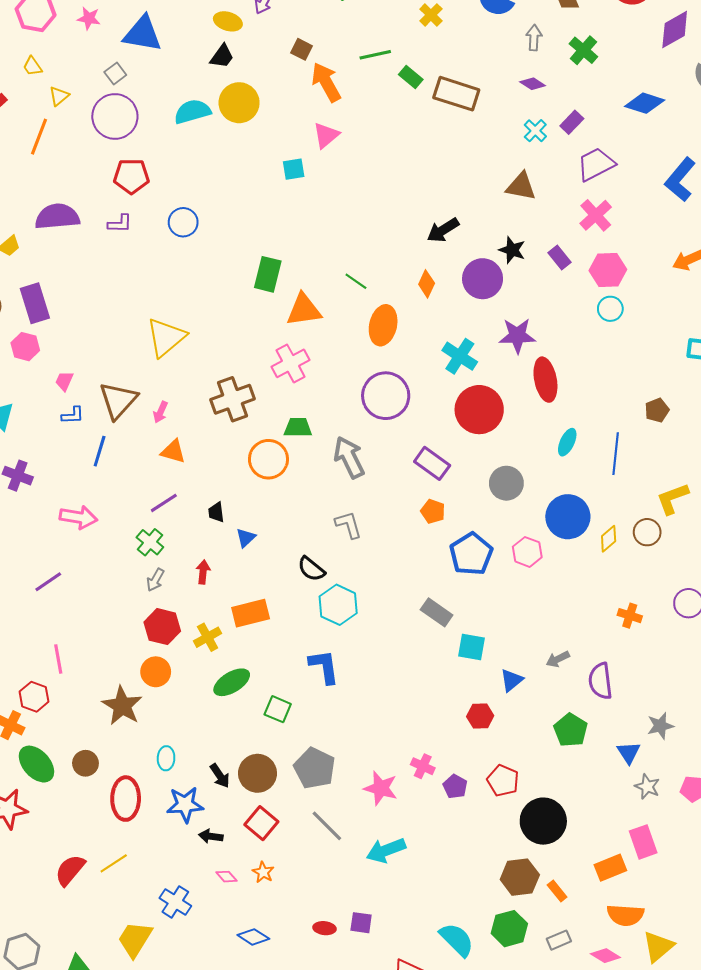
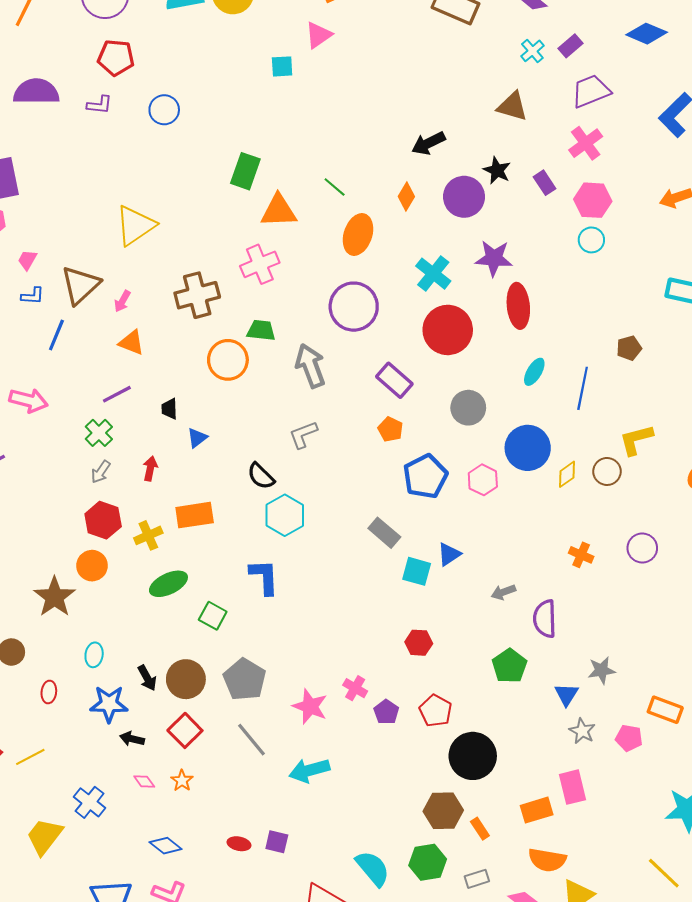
gray L-shape: (349, 525) -> (303, 435), turned -100
blue triangle: (512, 680) -> (449, 554), moved
red ellipse: (126, 799) -> (49, 692), size x0.5

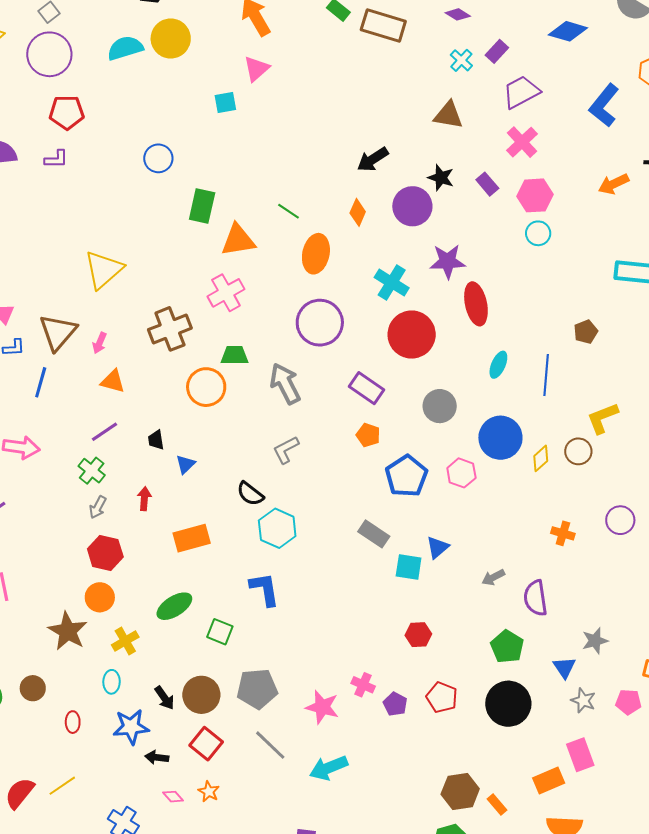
blue circle: (164, 110) -> (158, 158), moved
yellow cross: (148, 535) -> (125, 641), moved
gray pentagon: (245, 679) -> (257, 689), turned -30
black circle: (473, 756) -> (508, 704), moved

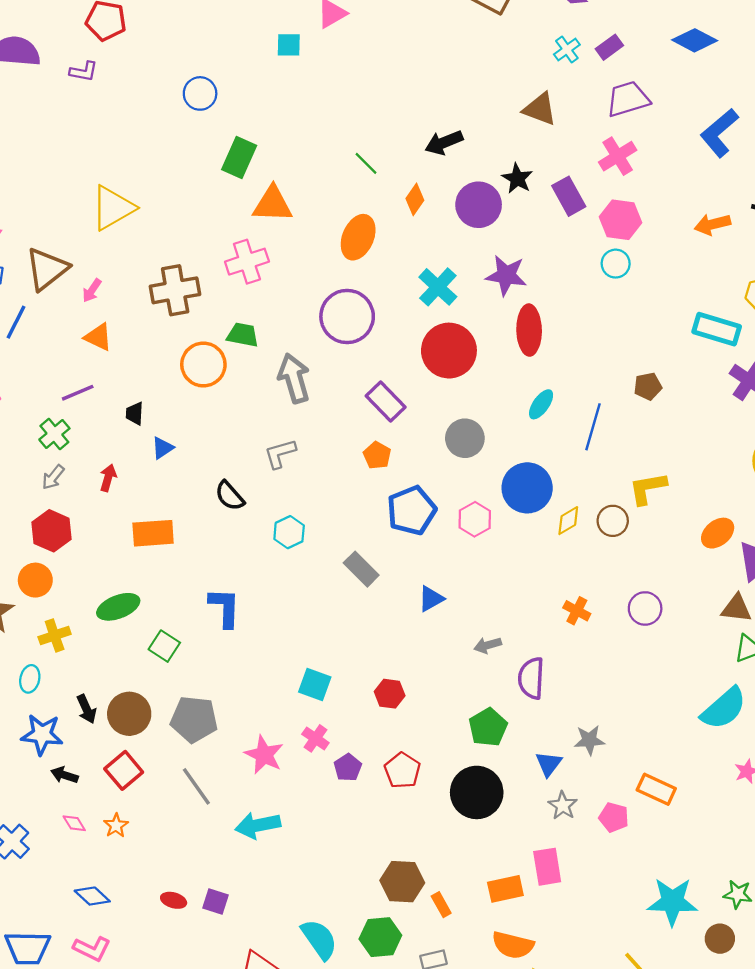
purple rectangle: (487, 184) -> (569, 196), size x1.4
green line: (289, 211) -> (366, 163), moved
cyan hexagon: (277, 528) -> (289, 532), moved, size x0.7
cyan square: (409, 567) -> (315, 684), moved

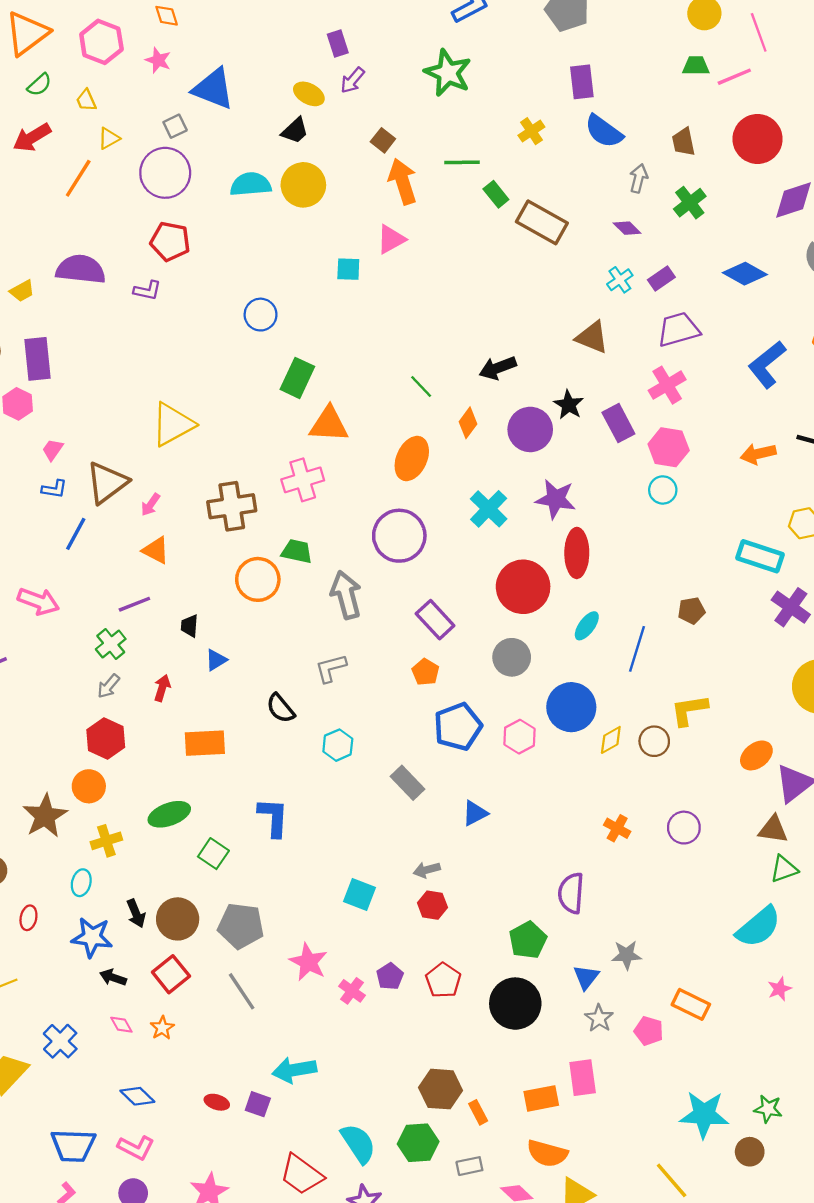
red circle: (449, 351) -> (523, 587), moved
gray arrow: (488, 645) -> (427, 870), moved
pink cross: (315, 738) -> (352, 991), moved
cyan arrow: (258, 825) -> (294, 1070), moved

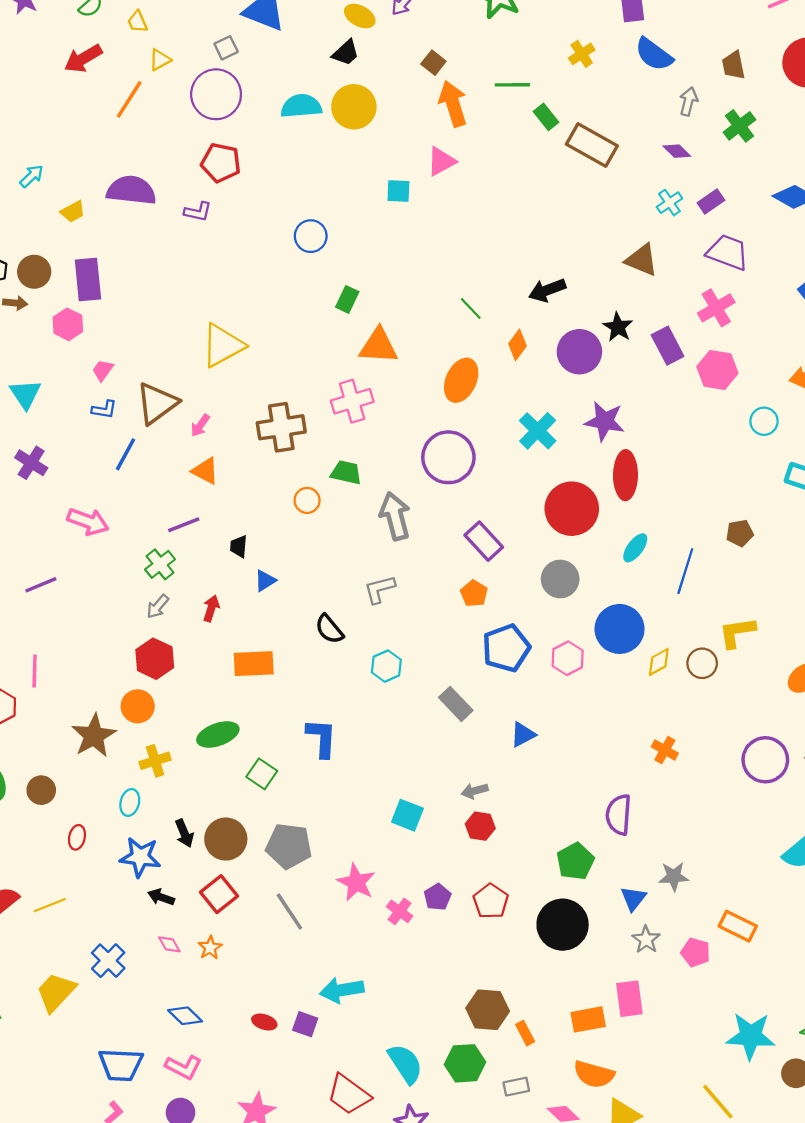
purple trapezoid: (678, 329) -> (728, 252), turned 36
green rectangle: (297, 378) -> (347, 299), size x0.7
cyan circle: (663, 490) -> (764, 421), moved
orange circle: (258, 579) -> (307, 500), size x0.6
purple circle: (684, 828) -> (765, 760), moved, size x1.4

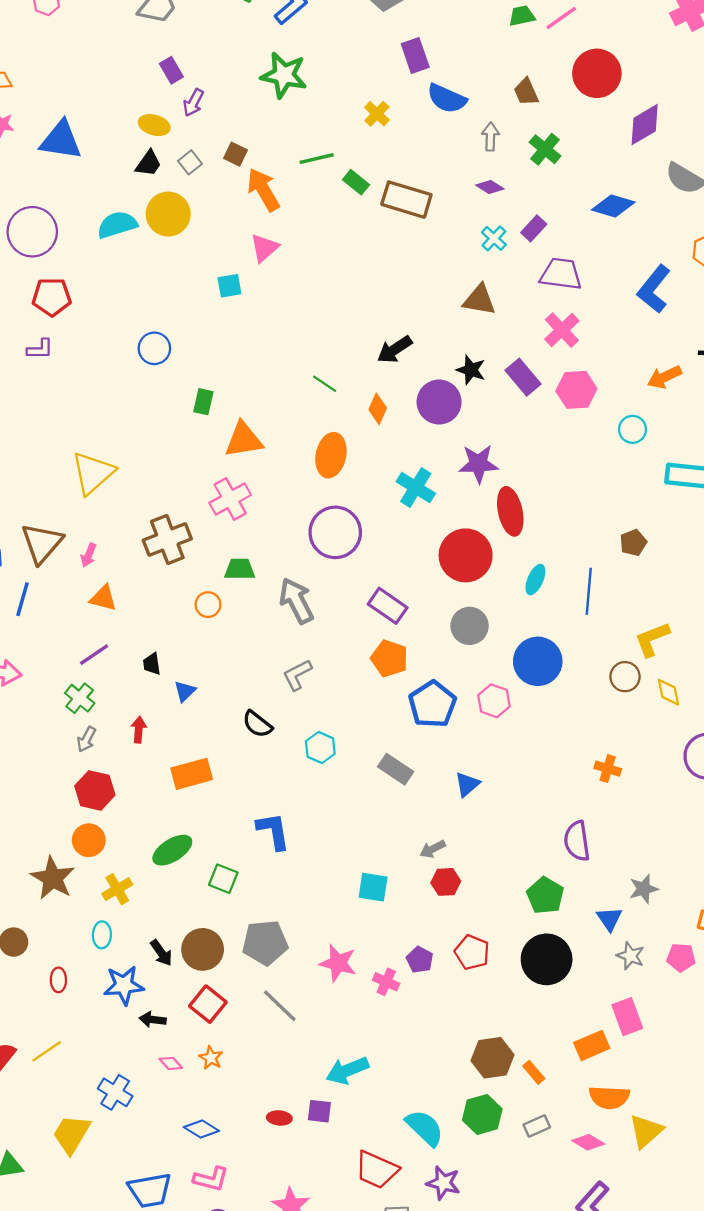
gray square: (226, 48) -> (190, 162), moved
orange pentagon: (474, 593) -> (389, 658), size x1.4
yellow diamond: (659, 662) -> (669, 692), moved, turned -60

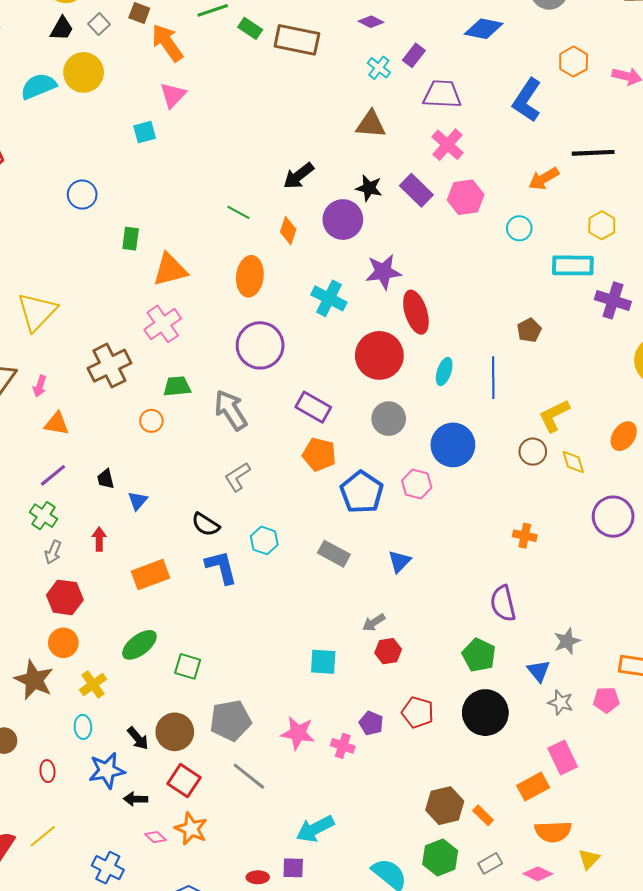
blue L-shape: (273, 831) -> (221, 567), moved
orange star: (211, 1058) -> (191, 829), size x1.5
yellow triangle: (646, 1131) -> (589, 859), size x0.7

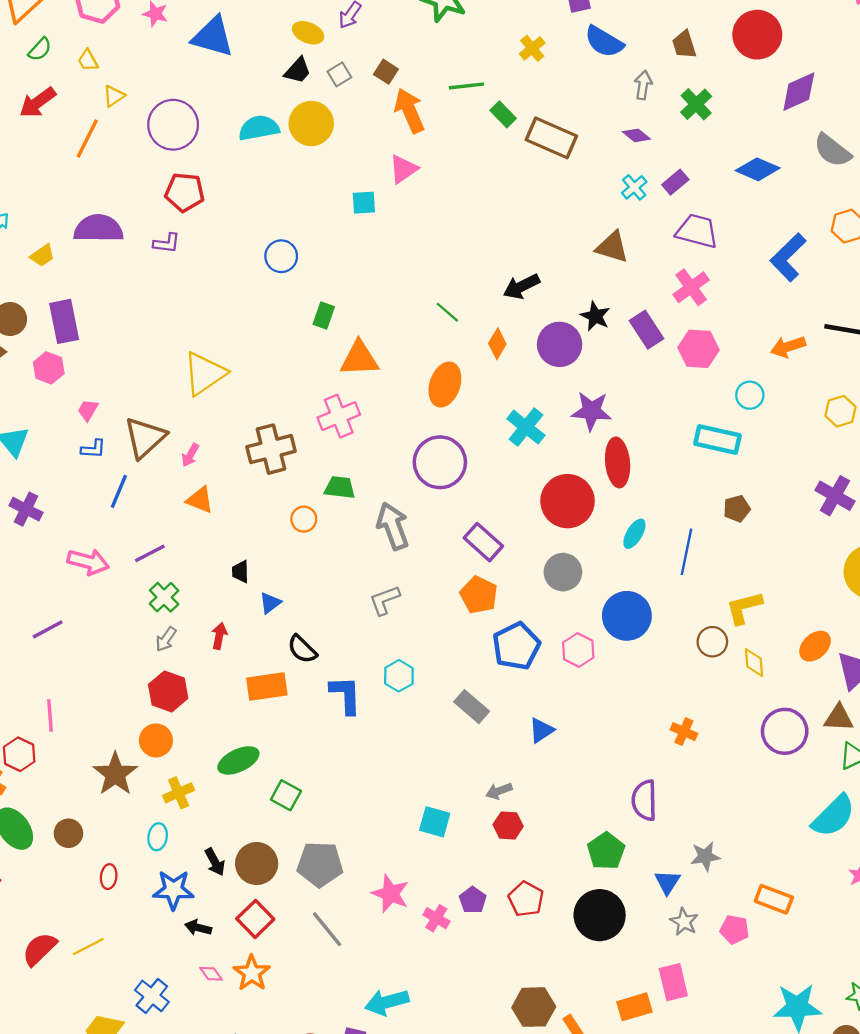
cyan rectangle: (573, 265) -> (717, 439), moved
purple line: (53, 475) -> (150, 553), moved
black semicircle: (206, 524) -> (302, 649), moved

